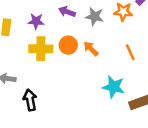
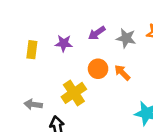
purple arrow: (67, 12) -> (97, 33), turned -56
yellow cross: (41, 49) -> (74, 93), moved, turned -35

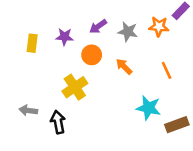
orange circle: (98, 69) -> (92, 55), moved
gray arrow: (33, 104) -> (28, 110), moved

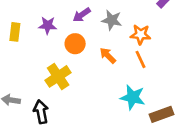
orange star: (159, 26) -> (141, 35), moved
orange line: (167, 70) -> (141, 59), moved

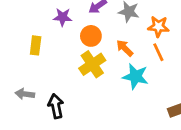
yellow rectangle: (15, 32) -> (36, 45), moved
yellow cross: (58, 76) -> (92, 64), moved
cyan star: (133, 97) -> (135, 76), moved

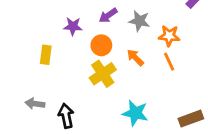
cyan star: (135, 76) -> (135, 113), moved

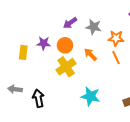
purple star: (73, 26) -> (44, 43), moved

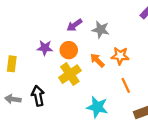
orange star: (116, 38) -> (120, 56), moved
yellow rectangle: (23, 52) -> (12, 64), moved
orange line: (116, 58) -> (126, 85), moved
black arrow: (39, 98) -> (38, 96), moved

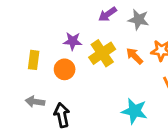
orange circle: (69, 50) -> (65, 69), moved
yellow cross: (70, 74) -> (102, 53), moved
black arrow: (38, 96) -> (62, 115), moved

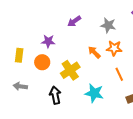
gray star: (138, 20) -> (108, 25), moved
yellow cross: (102, 53) -> (70, 70), moved
black arrow: (62, 115) -> (55, 95), moved

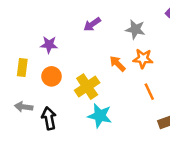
purple star: (48, 41) -> (49, 45), moved
cyan star: (94, 93) -> (100, 116), moved
black arrow: (55, 95) -> (49, 118), moved

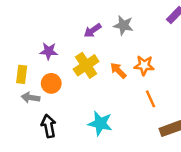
gray star: (135, 29) -> (123, 25), moved
yellow cross: (87, 87) -> (86, 65), moved
gray arrow: (24, 107) -> (31, 98), moved

